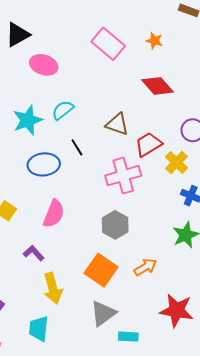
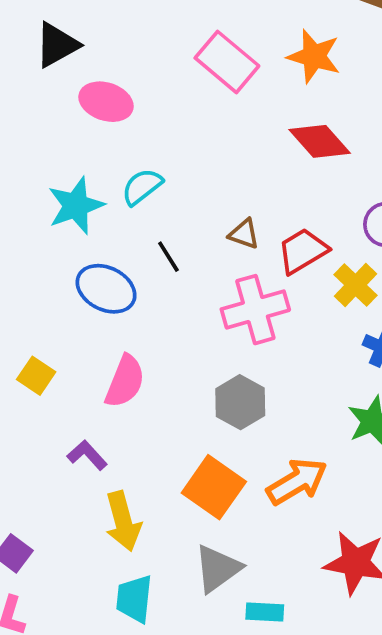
orange star: (154, 41) -> (314, 56), size x1.6
brown triangle: (117, 124) -> (244, 234), moved, size x0.7
blue ellipse: (44, 164) -> (106, 289), turned 32
orange arrow: (145, 267) -> (297, 482), size x1.4
cyan trapezoid: (39, 329) -> (134, 599), moved

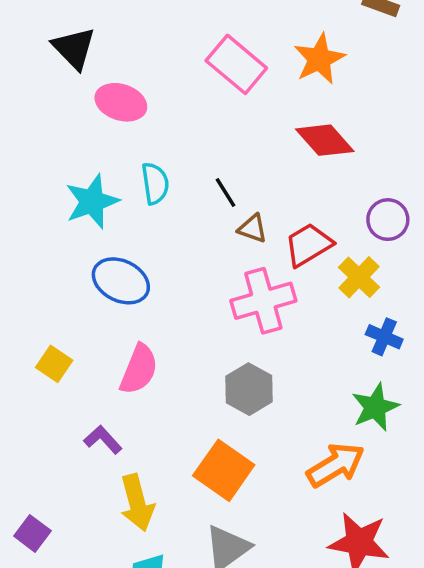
black triangle: (57, 45) -> (74, 48), turned -45
orange star: (314, 56) -> (319, 59), turned 30
cyan semicircle: (142, 187) -> (155, 183), turned 120
black line: (168, 257) -> (225, 192), moved
orange arrow: (297, 482) -> (336, 465), moved

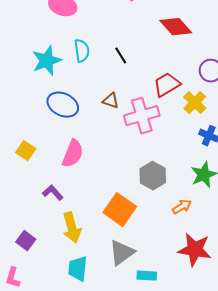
brown triangle: (253, 229) -> (111, 101), moved
gray hexagon: (249, 389) -> (153, 176), moved
orange arrow: (336, 465) -> (182, 207), size x0.6
purple square: (32, 533) -> (26, 241), moved

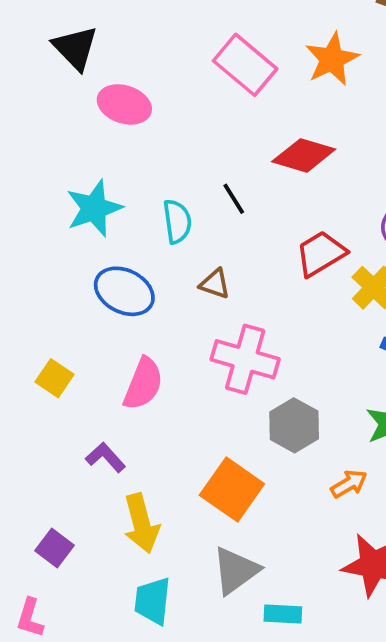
red diamond: (176, 27) -> (304, 155), moved, turned -32
cyan semicircle: (82, 51) -> (177, 221), moved
pink cross: (142, 116) -> (245, 359), moved, turned 32

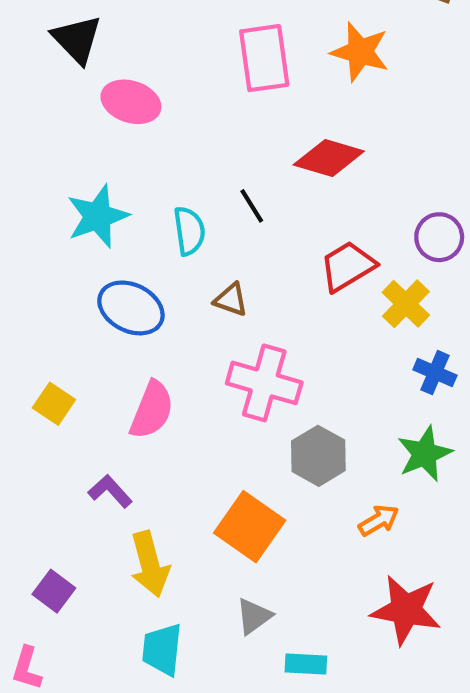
orange star: (332, 59) -> (360, 52), turned -30
pink rectangle: (245, 65) -> (264, 58), turned 42
gray triangle: (236, 571) -> (254, 616), size x0.7

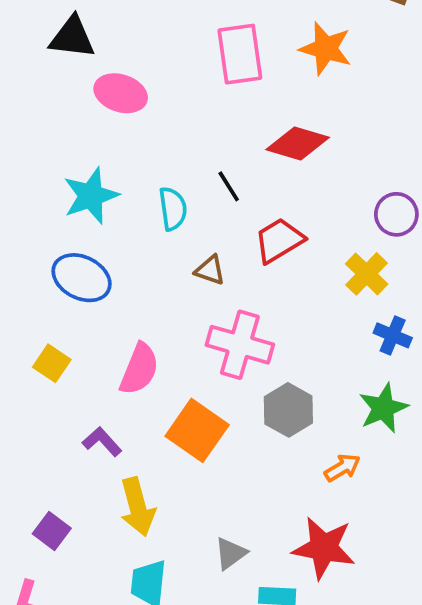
black triangle: (77, 39) -> (72, 37), turned -39
red trapezoid: (348, 266) -> (279, 240), moved
blue ellipse: (131, 308) -> (82, 278), moved
orange square: (250, 527) -> (197, 430), moved
red star: (406, 610) -> (324, 548), moved

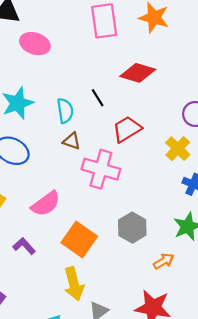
brown triangle: (210, 270) -> (72, 141), moved
pink cross: (240, 345) -> (101, 169), moved
pink semicircle: (139, 369) -> (46, 204), turned 32
yellow arrow: (137, 507) -> (74, 284), moved

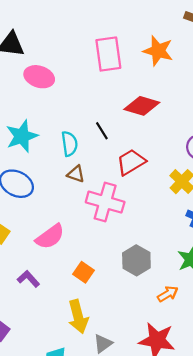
orange square: (79, 240) -> (83, 272), size x0.6

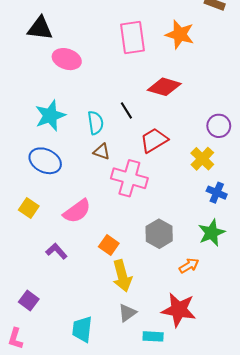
yellow arrow: (78, 317) -> (122, 276), moved

